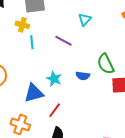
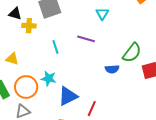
yellow cross: (22, 25) -> (29, 26), moved
green semicircle: (106, 64) -> (132, 53), turned -105
cyan star: (54, 79) -> (49, 78), moved

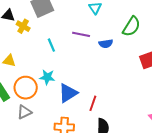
yellow cross: (29, 26) -> (23, 26), turned 32
green semicircle: (132, 53) -> (131, 26), moved
blue semicircle: (112, 69) -> (106, 44), moved

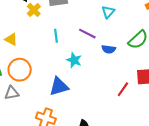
cyan star: (47, 77) -> (74, 60), moved
red line: (93, 103) -> (123, 89), moved

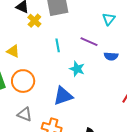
gray triangle: (12, 93) -> (25, 114), moved, turned 35

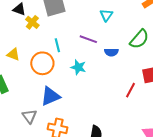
orange circle: (23, 81) -> (42, 63), moved
blue triangle: (63, 96) -> (50, 96), moved
gray triangle: (25, 114) -> (29, 116), turned 35

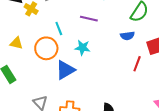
blue semicircle: (111, 52) -> (127, 36), moved
blue triangle: (50, 96) -> (65, 70), moved

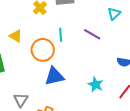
cyan star: (83, 48) -> (96, 85), moved

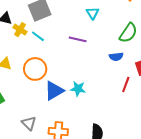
cyan line: (61, 35) -> (38, 36), moved, turned -32
cyan star: (96, 85) -> (78, 89), moved

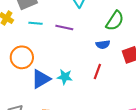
cyan line: (38, 36) -> (35, 23), moved, turned -32
red line: (126, 85) -> (97, 71), moved

